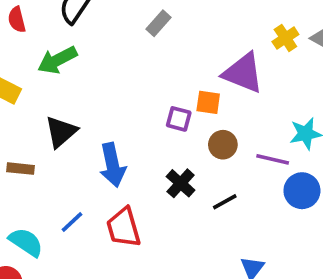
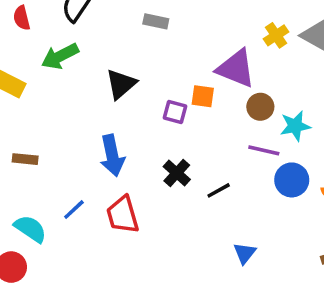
gray rectangle: (158, 23) -> (156, 21), turned 60
black triangle: (61, 132) -> (121, 84), moved
brown circle: (223, 145) -> (260, 107), moved

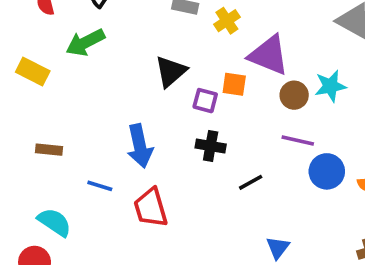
yellow cross: (276, 35) -> (227, 21), moved
black triangle: (121, 84) -> (171, 72), moved
cyan star: (295, 126) -> (330, 86), moved
black cross: (177, 173) -> (211, 146), moved, turned -32
blue line: (74, 210) -> (100, 186), moved, turned 60

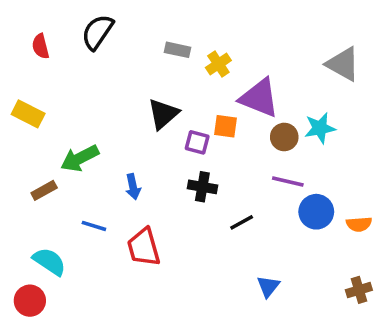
green arrow: (85, 42) -> (80, 158), moved
blue arrow: (140, 146) -> (133, 187), size x0.6
brown rectangle: (49, 150) -> (44, 190), turned -35

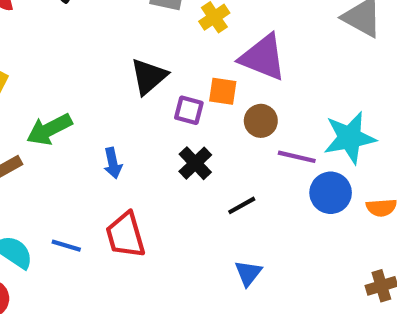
cyan star: (320, 128) -> (350, 138), moved, size x1.4
brown circle: (284, 137) -> (261, 121), moved
black cross: (202, 187) -> (195, 163), turned 36
blue line: (94, 226) -> (66, 246), moved
blue triangle: (268, 286) -> (248, 273), moved

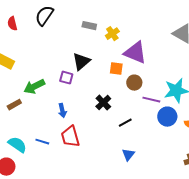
purple square: (189, 110) -> (66, 78), moved
blue arrow: (113, 163) -> (62, 111), moved

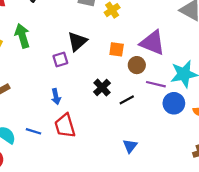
purple triangle: (135, 53) -> (153, 43), moved
purple square: (66, 78) -> (60, 59), turned -32
green arrow: (34, 87) -> (22, 36), moved, turned 100
black line: (125, 123) -> (127, 100), moved

